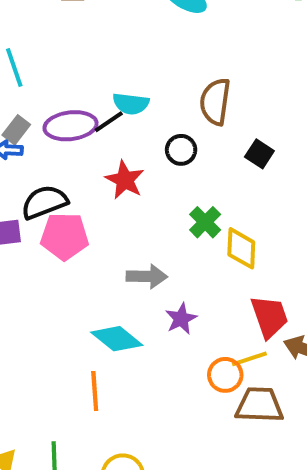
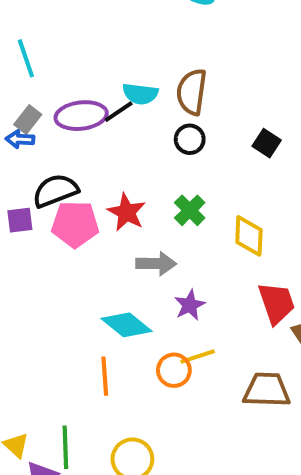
brown semicircle: (215, 102) -> (192, 92), moved
red star: (125, 180) -> (127, 212), moved
green cross: (205, 222) -> (190, 210), moved
yellow line: (249, 359) -> (198, 356), moved
orange circle: (225, 375) -> (174, 370), moved

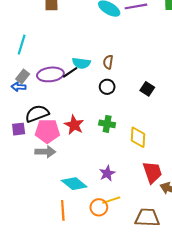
cyan line: (26, 58) -> (22, 45), turned 36
brown semicircle: (192, 92) -> (108, 62), size x0.6
green cross: (190, 210) -> (107, 124), turned -35
gray arrow: (156, 264) -> (45, 152), moved

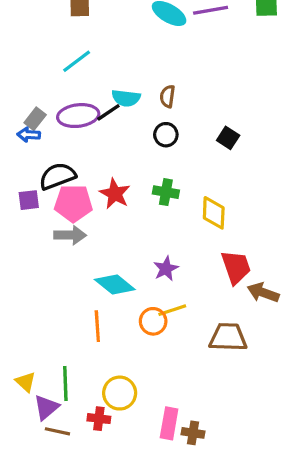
cyan line: (22, 45) -> (77, 61), moved, turned 36

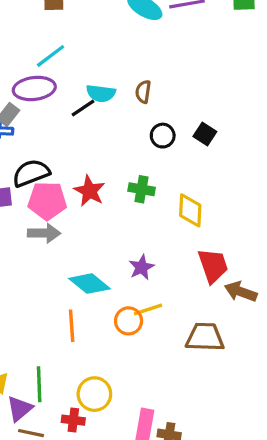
purple ellipse: (78, 116) -> (34, 88), moved
black circle: (166, 135) -> (163, 136), moved

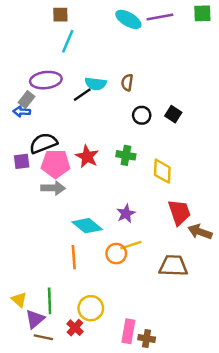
cyan line: (51, 56) -> (68, 41), moved, turned -30
red cross: (73, 420) -> (75, 328), turned 35

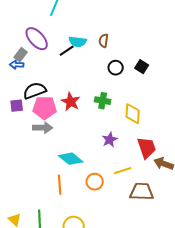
purple ellipse: (46, 80) -> (37, 39), turned 55
purple star: (126, 214) -> (110, 140), moved
yellow line: (131, 245) -> (123, 171), moved

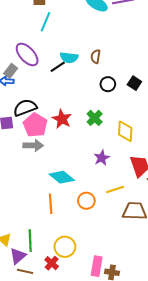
green cross: (103, 101) -> (95, 118), turned 35
pink pentagon: (45, 108) -> (35, 125), turned 30

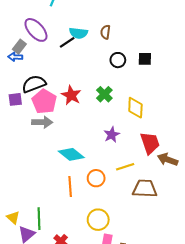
black square: (134, 83) -> (145, 59), turned -32
orange line: (51, 204) -> (70, 186), moved
yellow circle: (65, 247) -> (98, 220), moved

